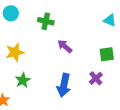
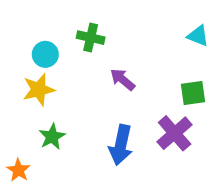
cyan circle: (11, 13) -> (45, 54), moved
purple cross: (96, 78) -> (175, 133), size x1.5

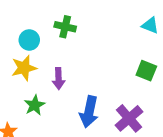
purple arrow: (123, 80) -> (59, 79), moved, turned -132
green square: (193, 93) -> (146, 71), turned 30
purple cross: (175, 133) -> (129, 118), moved

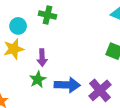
green star: (35, 105) -> (38, 80), moved
blue arrow: (89, 112) -> (67, 85), turned -100

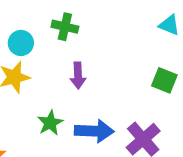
purple arrow: (42, 58) -> (78, 76), moved

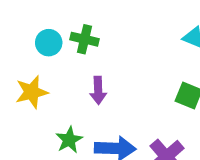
cyan circle: (21, 43) -> (49, 43), moved

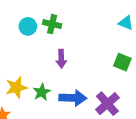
yellow star: (32, 92) -> (16, 87), moved

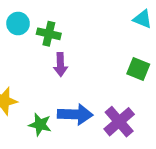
green cross: (52, 24) -> (49, 34), moved
green star: (42, 92) -> (40, 125), moved, turned -30

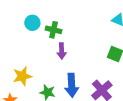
blue arrow: (75, 114) -> (72, 85), turned 85

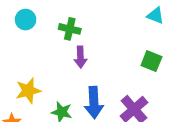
cyan circle: (32, 23) -> (26, 20), moved

